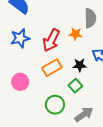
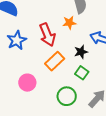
red arrow: (51, 40) -> (47, 35), turned -35

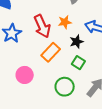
orange star: (69, 23) -> (65, 22), moved

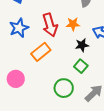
orange rectangle: (51, 52) -> (41, 52), moved
pink circle: (25, 75) -> (16, 79), moved

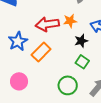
red arrow: (50, 25) -> (47, 24), turned 105
blue star: (19, 28) -> (18, 41), moved

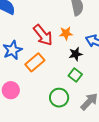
red arrow: (47, 24) -> (43, 35), turned -125

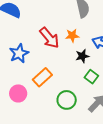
orange rectangle: (35, 62) -> (42, 77), moved
green square: (75, 75) -> (91, 77), moved

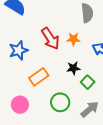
black star: (82, 56) -> (73, 68), moved
pink circle: (18, 93) -> (20, 105), moved

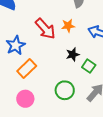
orange rectangle: (39, 77) -> (27, 69), moved

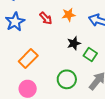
red arrow: (45, 29) -> (46, 18), size x0.6
blue star: (16, 45) -> (15, 22), moved

